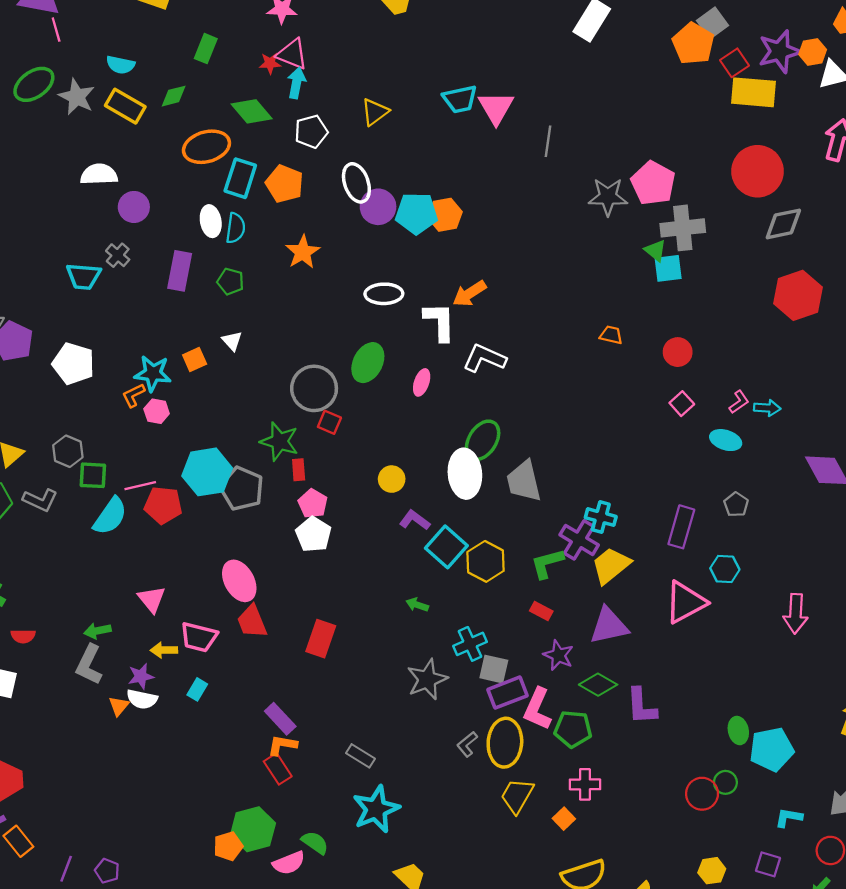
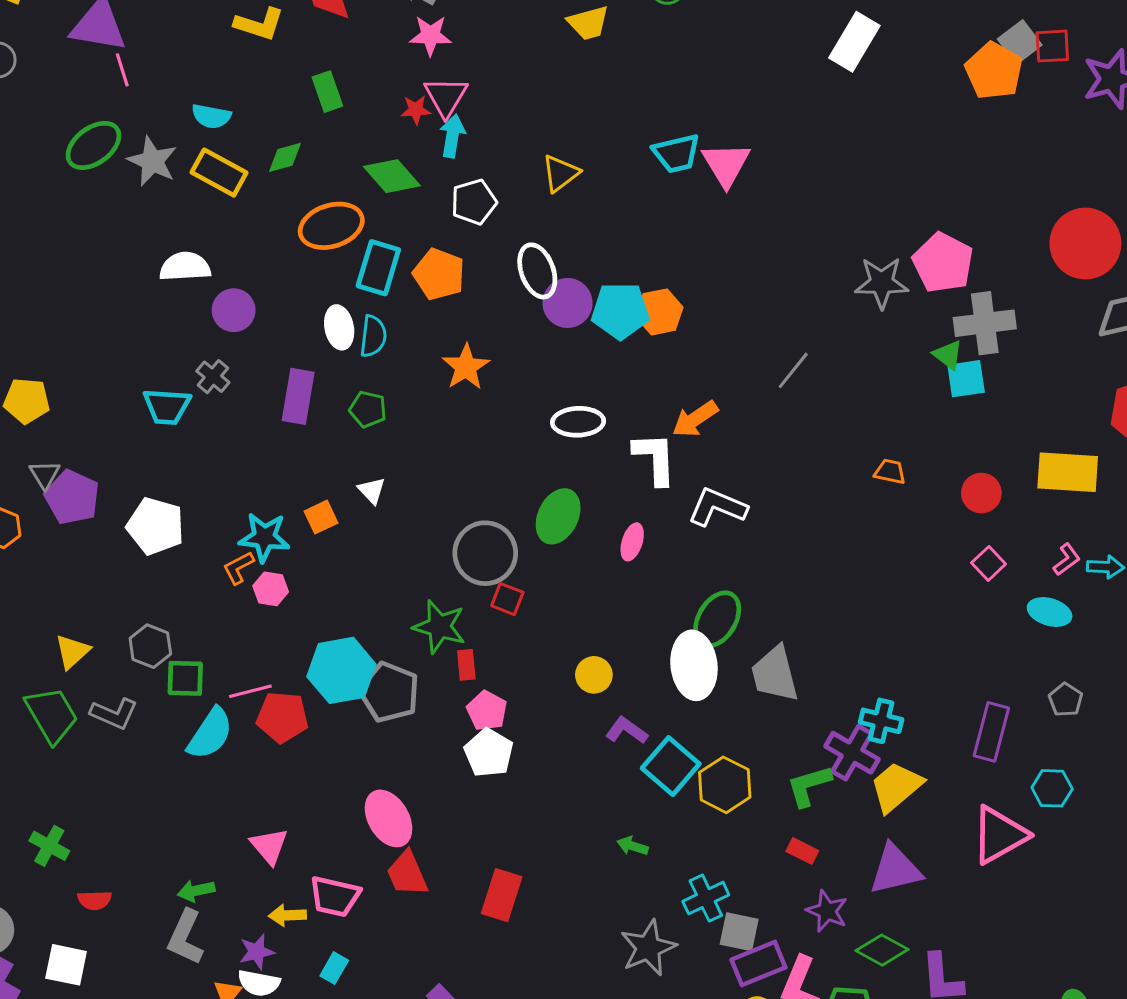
green rectangle: (206, 49) -> (327, 92), turned -40
pink triangle: (292, 54) -> (446, 97), turned 40
red square: (734, 63) -> (1052, 46), moved, turned 32
yellow rectangle: (754, 92) -> (1068, 472), moved
gray line: (548, 141) -> (793, 370), moved, turned 32

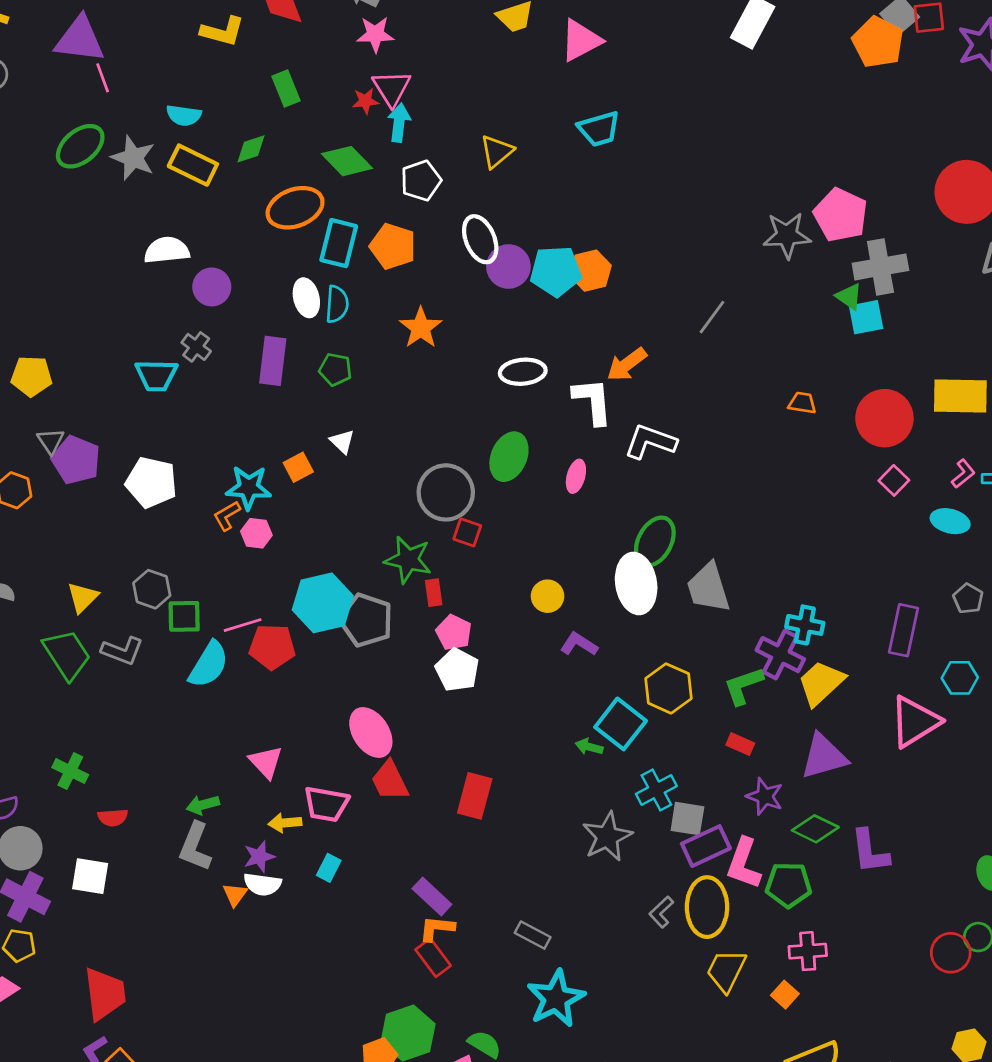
pink triangle: (726, 164) -> (581, 40), moved, turned 36
red circle: (981, 493) -> (884, 418), size x1.6
cyan square: (671, 766) -> (621, 724), moved

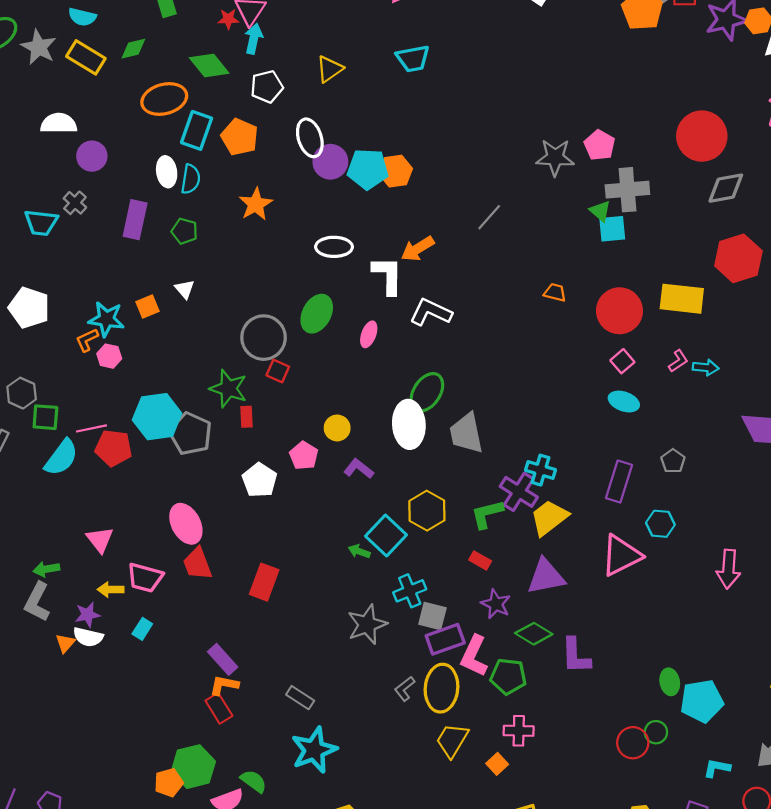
pink pentagon: (841, 215) -> (600, 145), size x0.7
cyan ellipse: (950, 521) -> (624, 402), moved
pink pentagon: (454, 632) -> (304, 456), moved

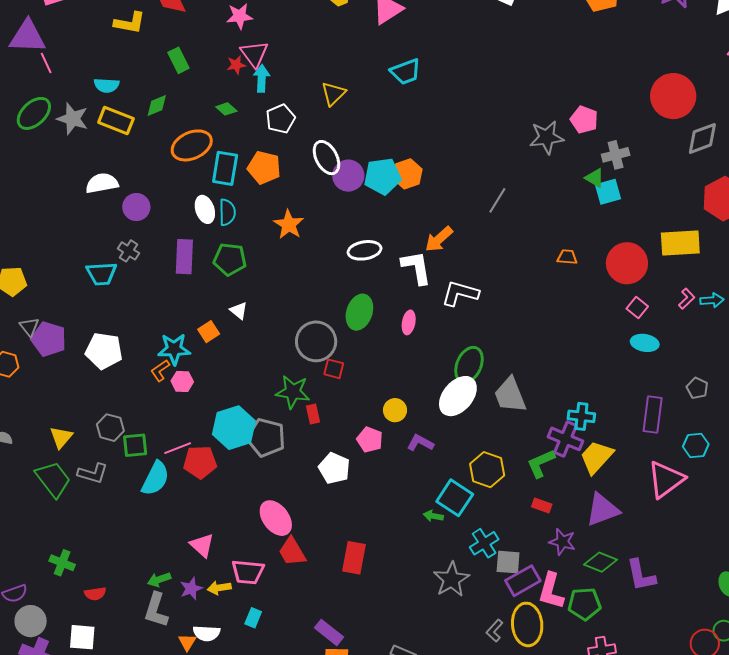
green diamond: (209, 66) -> (226, 109), size x0.6
gray cross: (627, 190) -> (616, 155), size x0.7
green pentagon: (184, 231) -> (230, 259), size x1.4
white ellipse: (409, 424) -> (458, 396), turned 54
purple star: (88, 615) -> (191, 589), moved

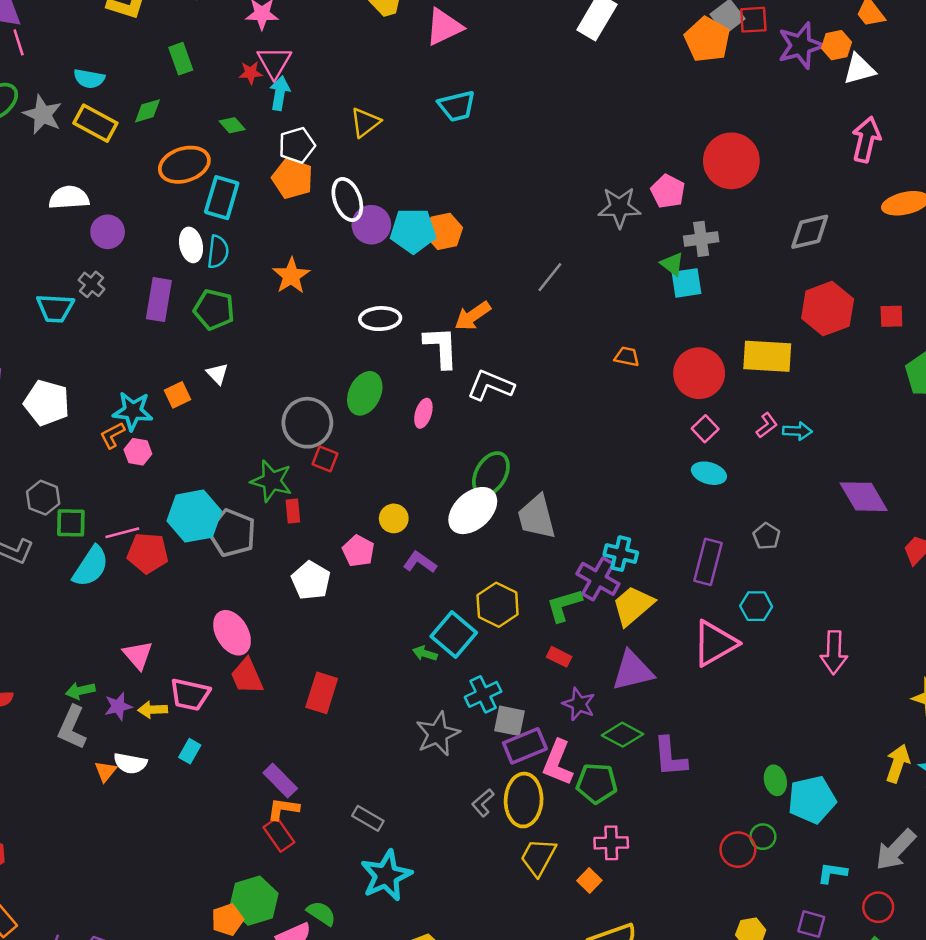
red circle: (673, 96) -> (731, 161), moved
orange pentagon: (264, 168) -> (292, 178), moved

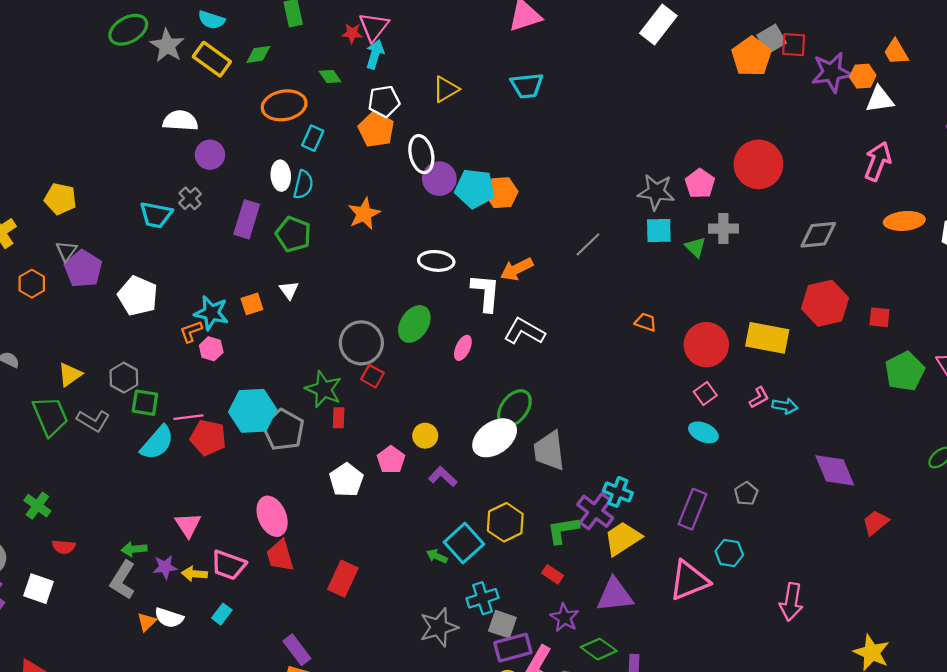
cyan rectangle: (222, 198) -> (313, 138), size x0.7
cyan square: (687, 283) -> (659, 230), moved

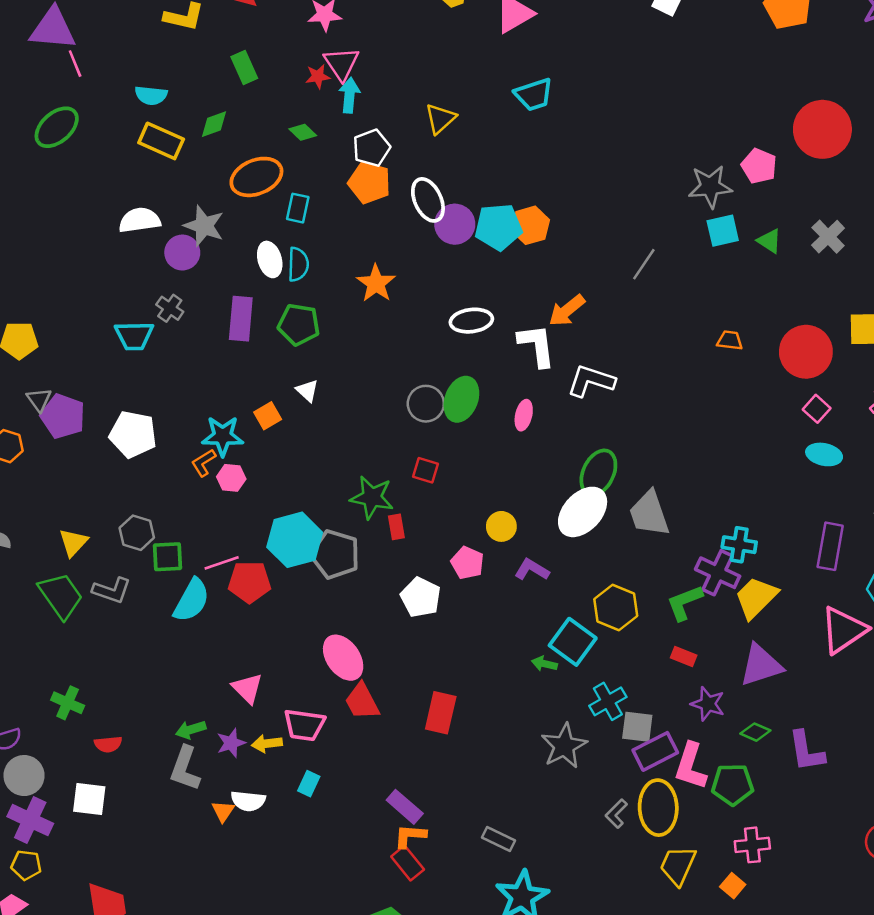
gray star: (167, 46) -> (204, 226), moved
gray cross: (723, 229) -> (828, 237), moved, turned -32
gray circle: (361, 343) -> (426, 404), moved, size x0.7
green diamond: (599, 649) -> (755, 732), size x0.7

